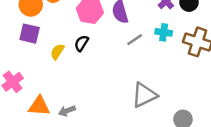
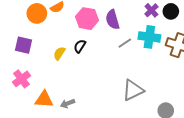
cyan cross: (164, 32) -> (149, 37), size x1.5
purple square: (30, 34) -> (24, 45), moved

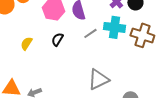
black semicircle: (80, 46) -> (57, 39), moved

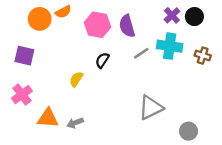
brown cross: (142, 35) -> (203, 56), size x0.6
yellow semicircle: (26, 43) -> (76, 79), moved

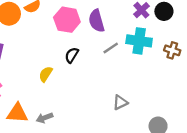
gray triangle: (151, 108) -> (120, 102), size x0.6

